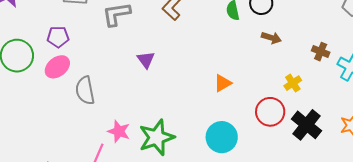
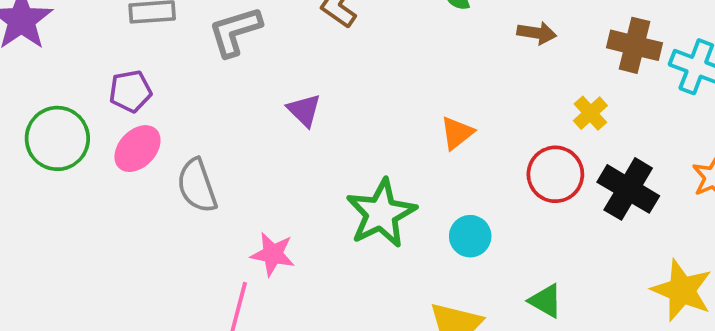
brown cross: (321, 52) -> (634, 45), size x1.5
cyan circle: (222, 137) -> (470, 236), size x0.7
green star: (157, 138) -> (381, 213), moved

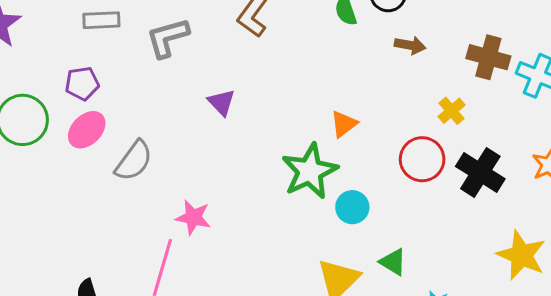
gray semicircle: (197, 186) -> (134, 161), turned -126
green star: (381, 213) -> (310, 171), moved
green triangle: (546, 301) -> (393, 262), moved

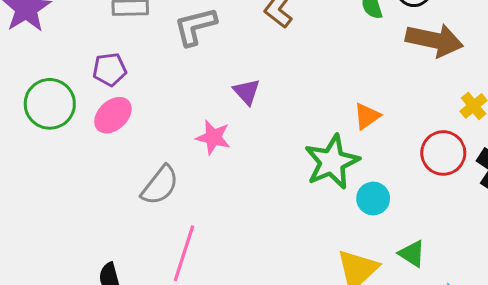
brown arrow: (410, 45) -> (434, 40), size x1.8
gray semicircle: (134, 161) -> (160, 185), moved
pink star: (193, 217) -> (213, 137), moved

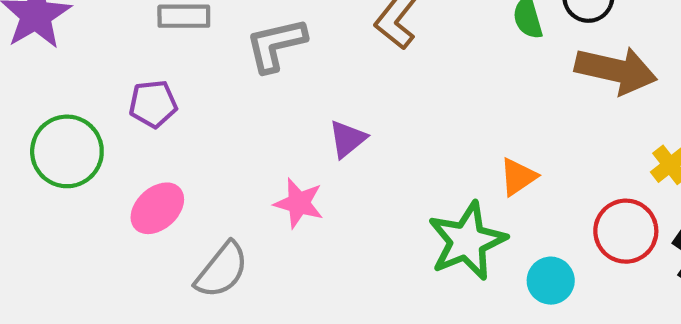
purple triangle: (247, 92) -> (347, 139), turned 32
pink ellipse: (113, 115) -> (157, 208), moved
cyan circle: (373, 198) -> (551, 281), moved

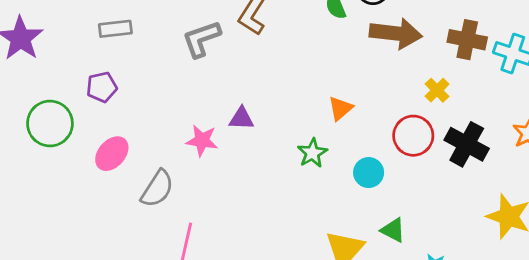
gray L-shape: (276, 45) -> (201, 39), moved
purple triangle: (347, 139) -> (241, 118), moved, turned 48
green star: (467, 241) -> (312, 153), size x0.6

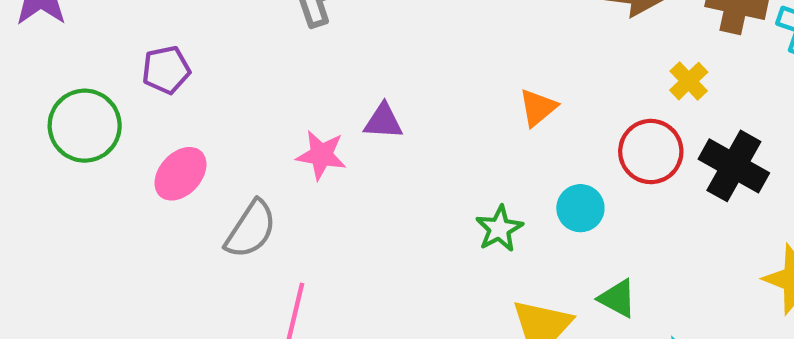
green star: (312, 153) -> (499, 229), moved

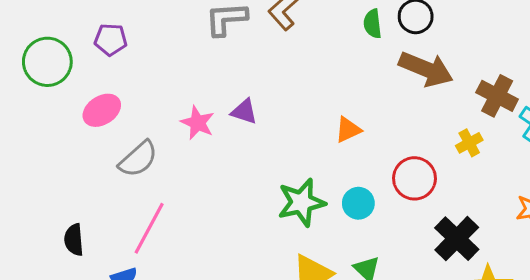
yellow cross: (689, 81) -> (469, 143), moved
black cross: (734, 166) -> (457, 239), moved
green star: (499, 229) -> (301, 202), size x1.5

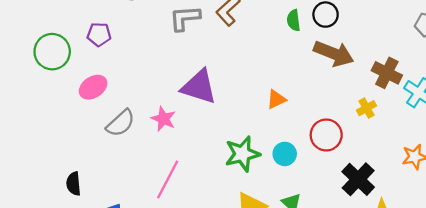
purple triangle: (244, 112) -> (199, 87), size x1.8
pink star: (198, 123) -> (163, 119), moved
pink line: (149, 228) -> (168, 180), moved

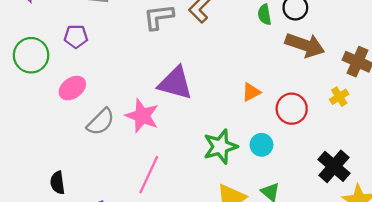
pink star: (163, 119) -> (142, 116), size x1.4
red circle: (326, 135) -> (292, 109), moved

